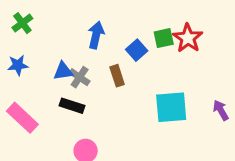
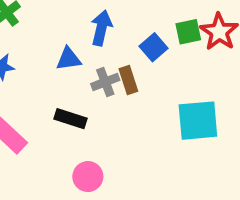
blue triangle: (63, 71) -> (69, 59), moved
gray cross: (80, 77) -> (105, 82), moved, turned 35

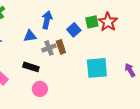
pink circle: (88, 177) -> (40, 89), moved

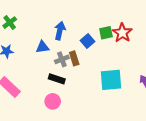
black rectangle: (31, 67) -> (57, 79), moved

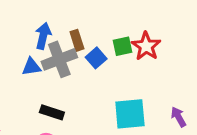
blue arrow: (60, 31) -> (43, 36), moved
brown rectangle: (74, 58) -> (77, 40), moved
gray cross: (62, 59) -> (59, 59), moved, size x1.6

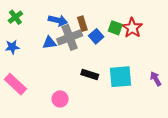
blue arrow: (43, 36) -> (58, 20), turned 90
green square: (123, 46) -> (115, 28), turned 32
black rectangle: (52, 112) -> (90, 75), moved

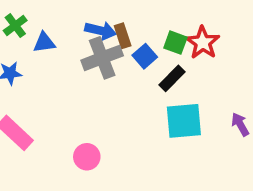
blue arrow: (58, 20) -> (100, 31), moved
blue triangle: (49, 43) -> (44, 43), moved
black rectangle: (90, 75) -> (172, 78), moved, turned -63

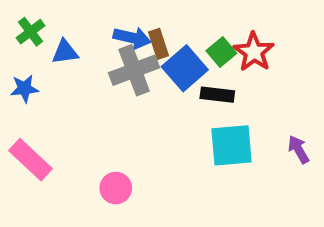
green square: (175, 43) -> (221, 52), turned 30
blue square: (145, 56) -> (185, 68), size x1.5
black rectangle: (172, 78) -> (217, 95), turned 52

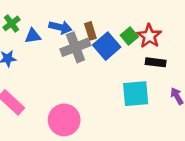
blue arrow: (132, 38) -> (60, 27), moved
black rectangle: (217, 95) -> (156, 62), moved
pink circle: (116, 188) -> (64, 120), size x1.6

